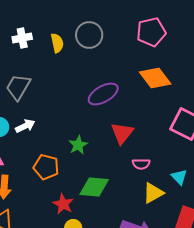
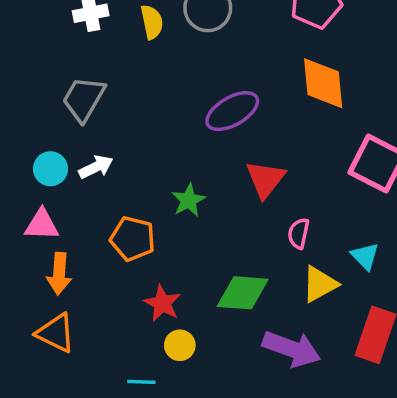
orange diamond: (155, 78) -> (323, 83), turned 32
pink semicircle: (141, 164) -> (299, 233), turned 102
green diamond: (94, 187) -> (243, 293), moved

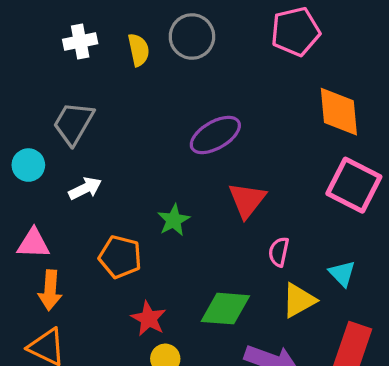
orange diamond: (323, 83) -> (339, 112), moved
cyan circle: (50, 169) -> (28, 165), moved

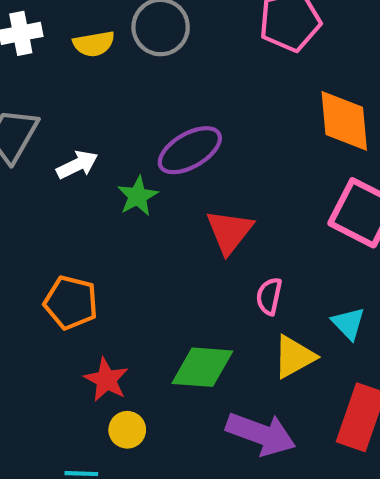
yellow semicircle: (139, 50) -> (94, 44), turned 92
white arrow: (85, 188) -> (77, 165), moved
green star: (174, 220) -> (138, 196), moved

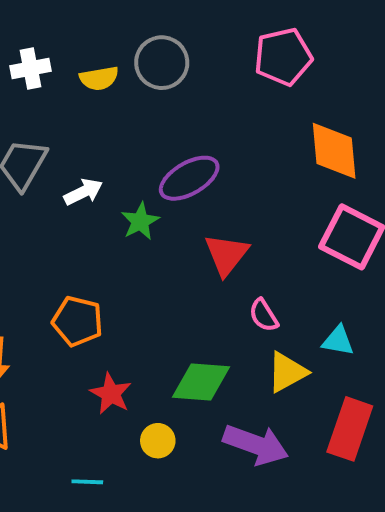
pink semicircle: (269, 296) -> (264, 315), turned -44
cyan triangle: (348, 323) -> (338, 341), turned -36
yellow circle: (127, 430) -> (158, 441), moved

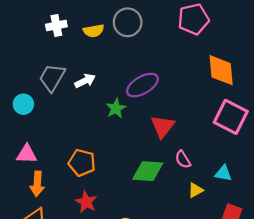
white arrow: (83, 192) -> (85, 81), moved
yellow triangle: (287, 372) -> (196, 190), size x0.7
green diamond: (201, 382) -> (148, 171), moved
red star: (111, 394) -> (86, 202), moved

